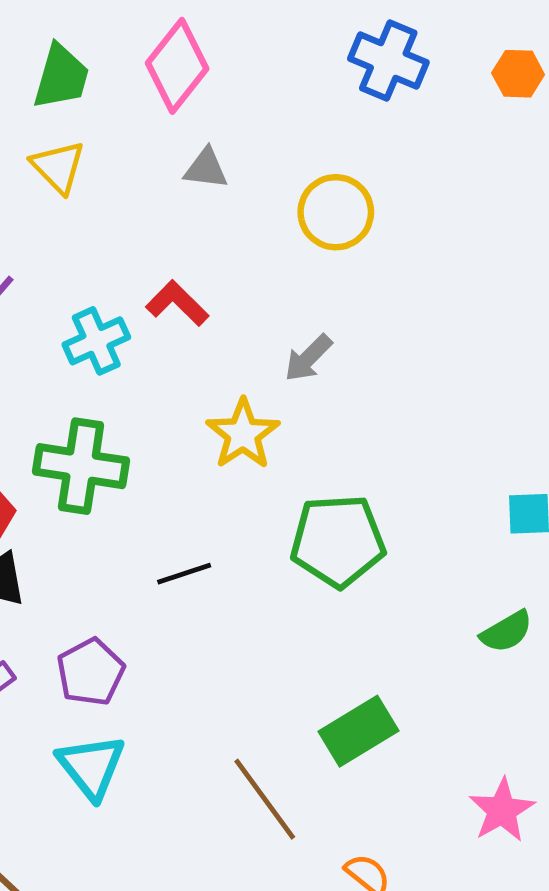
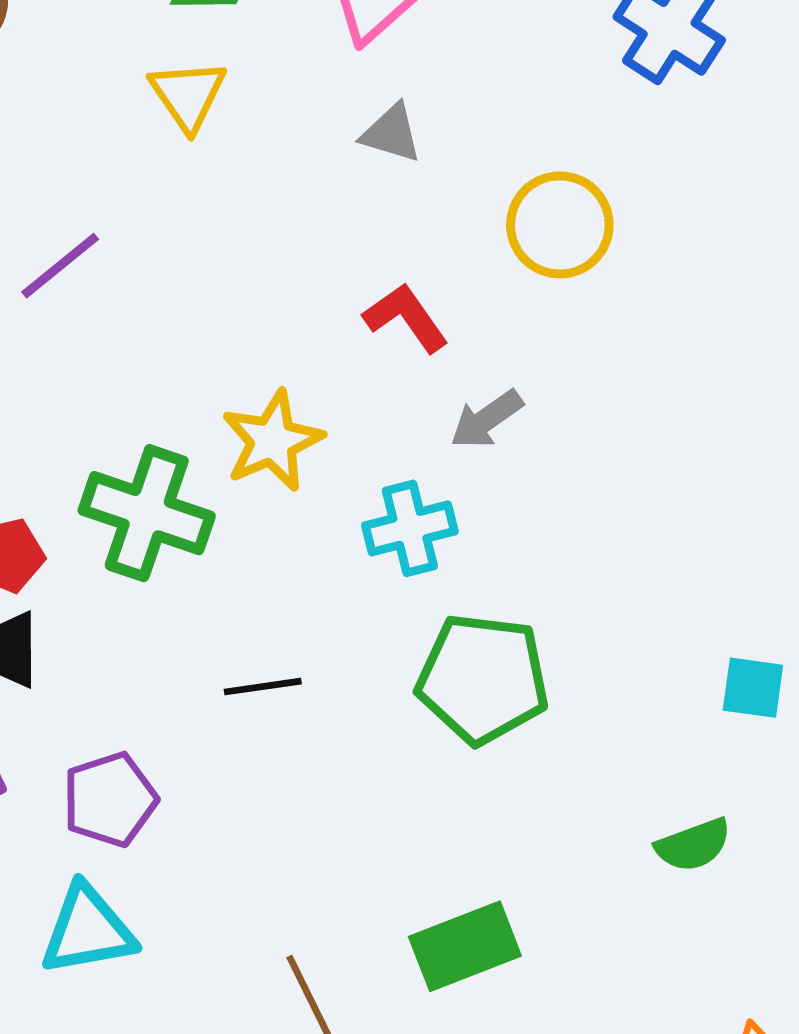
red L-shape: (177, 303) -> (406, 318), moved
cyan cross: (96, 341) -> (410, 528), moved
yellow star: (243, 434) -> (272, 441), moved
cyan triangle: (91, 767) -> (88, 930), turned 48

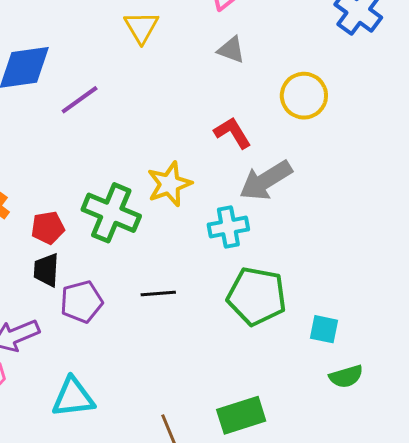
gray arrow: (486, 419) -> (266, 180), size x1.6
cyan square: (753, 688) -> (324, 329), moved
purple pentagon: (110, 799) -> (82, 302), moved

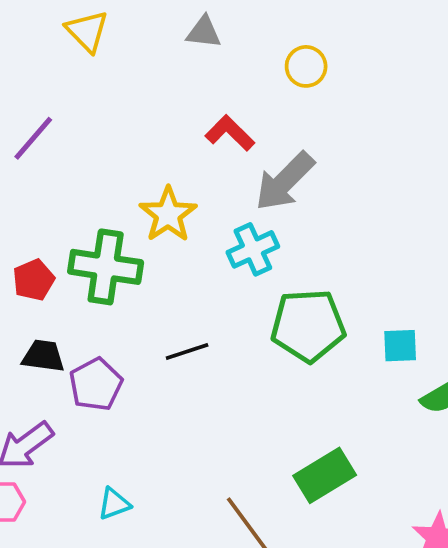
yellow circle: (304, 96) -> (306, 66), size x0.7
red pentagon: (48, 228) -> (34, 280), moved
black trapezoid: (46, 270) -> (43, 356), turned 108
cyan triangle: (73, 397) -> (114, 504), size x0.6

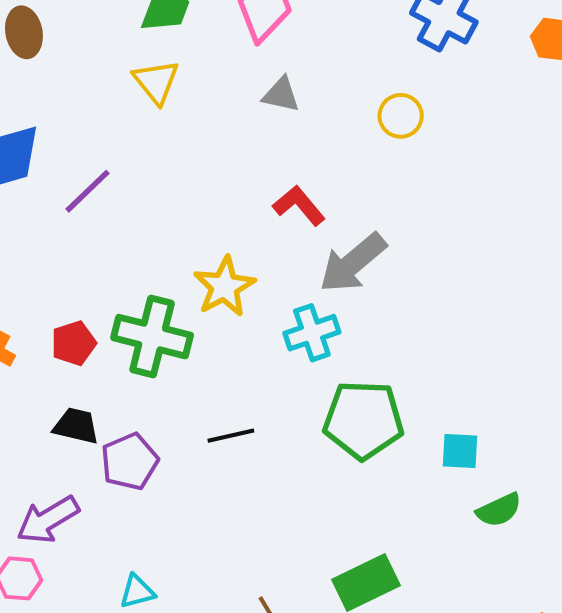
yellow circle: (306, 66) -> (401, 116), moved

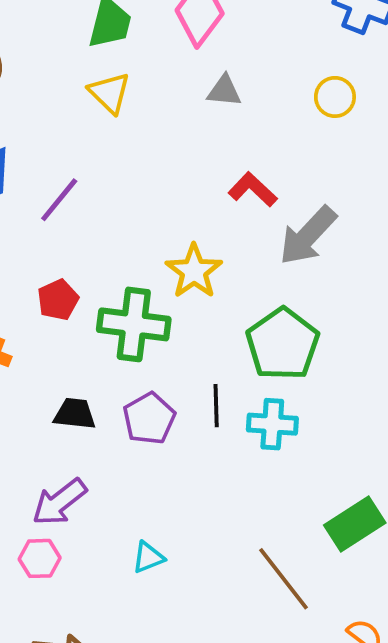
cyan cross: (312, 333) -> (272, 424), moved, turned 30
red pentagon: (74, 343) -> (58, 300), moved
green pentagon: (363, 420) -> (283, 344), moved, turned -30
black line: (231, 436) -> (216, 406), turned -72
purple pentagon: (130, 462) -> (149, 419), moved

